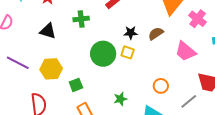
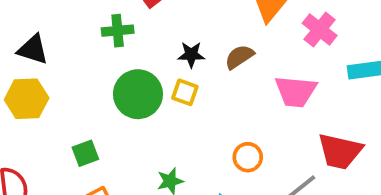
green cross: (81, 19) -> (118, 31), moved
pink trapezoid: (185, 51) -> (296, 91), turned -35
yellow hexagon: (51, 69) -> (27, 99), moved

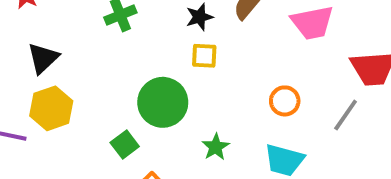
black triangle: (33, 49) -> (43, 58), turned -44
green circle: (138, 94) -> (163, 102), moved

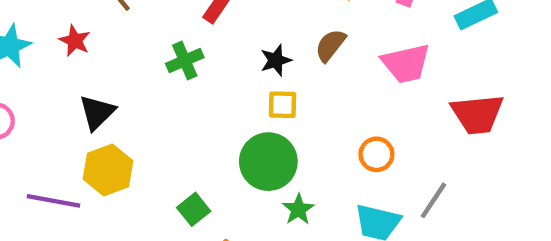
green circle: (163, 102) -> (268, 162), moved
gray line: (346, 115) -> (434, 200), moved

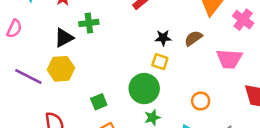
green cross: (185, 60) -> (89, 23), moved

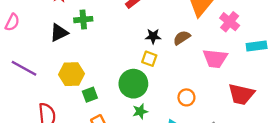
yellow hexagon: (61, 69) -> (71, 74), moved

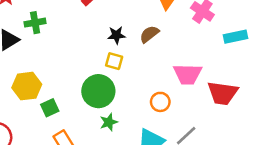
pink trapezoid: (215, 59) -> (188, 74), moved

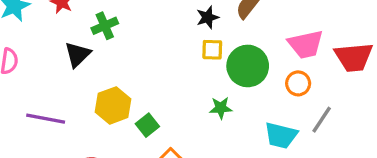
green circle: (98, 91) -> (248, 66), moved
orange circle: (160, 102) -> (298, 83), moved
green star: (109, 122) -> (221, 108), moved, turned 30

